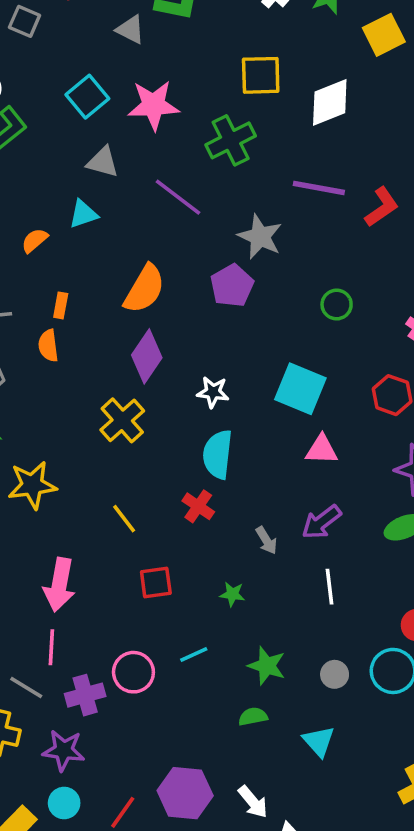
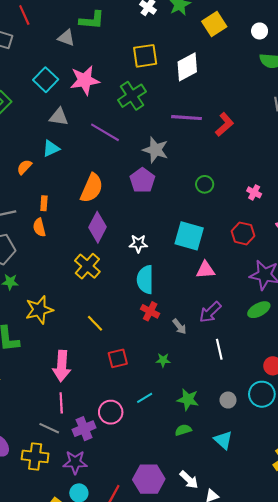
red cross: (198, 506) -> (150, 311), moved

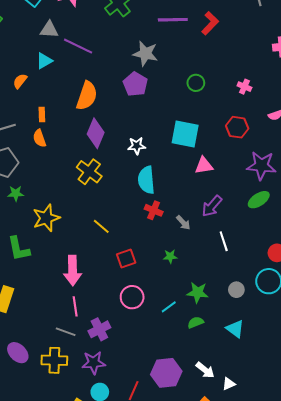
purple line: (105, 132) -> (78, 46), moved
cyan line: (145, 398) -> (169, 307), moved
pink circle: (111, 412) -> (132, 297), moved

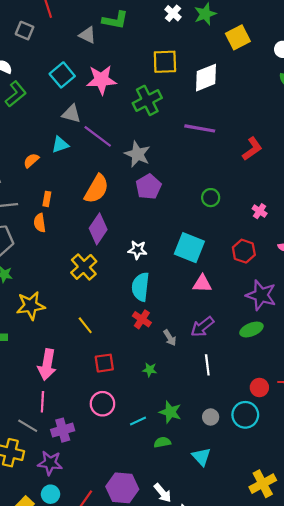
red L-shape: (210, 23) -> (252, 149), moved
gray star: (145, 54) -> (137, 154), moved

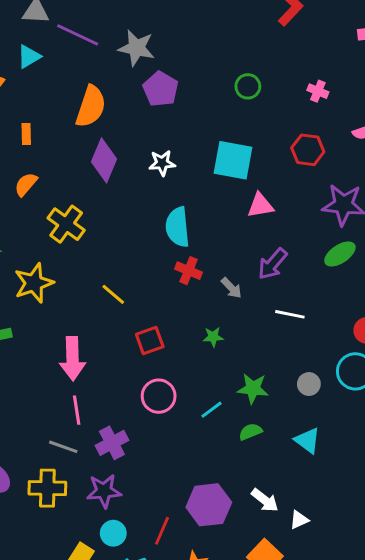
orange semicircle: (40, 223) -> (26, 184), moved, turned 60
white star: (138, 250) -> (162, 163), moved
yellow cross: (84, 267) -> (66, 224), moved
white line: (207, 365) -> (290, 314), turned -60

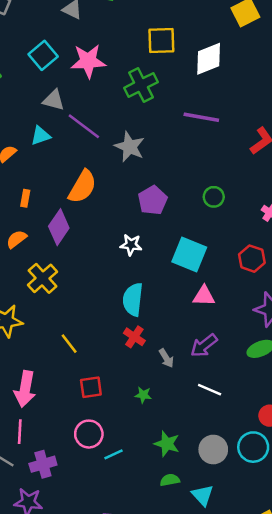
purple pentagon: (161, 89) -> (153, 200), moved
purple diamond: (104, 160) -> (59, 227), moved
gray circle: (309, 384) -> (213, 450), size x1.5
cyan line: (212, 410) -> (114, 454), moved
green semicircle: (250, 432) -> (170, 480), moved

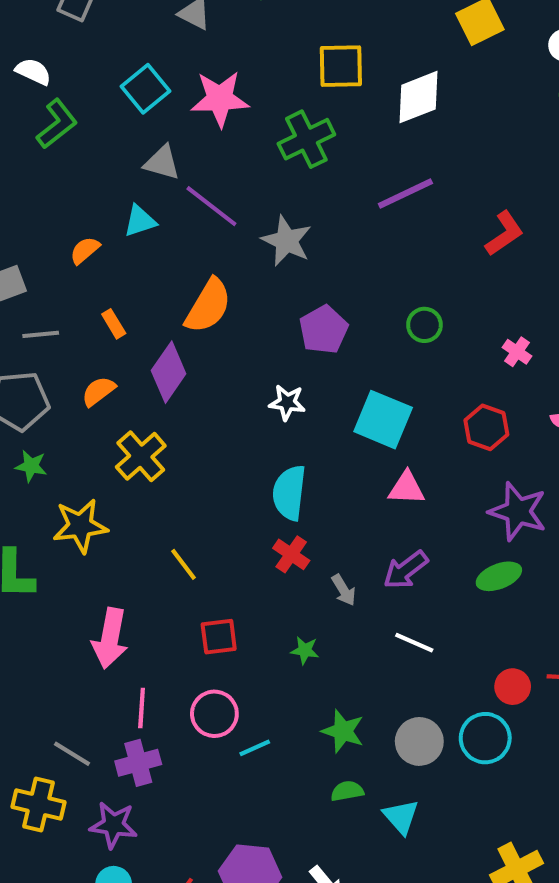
purple line: (201, 117) -> (405, 193), turned -36
orange rectangle: (25, 198) -> (114, 324), turned -42
pink line: (20, 432) -> (142, 708), moved

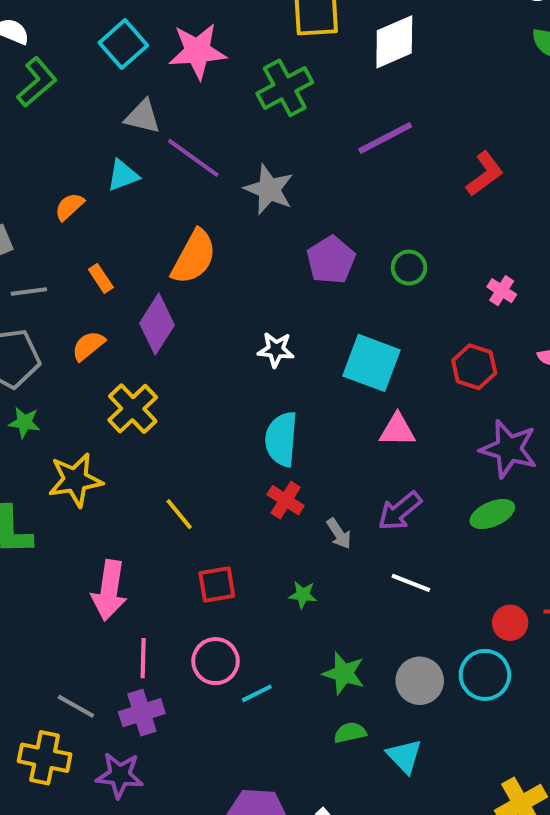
purple pentagon: (324, 330) -> (331, 260), moved

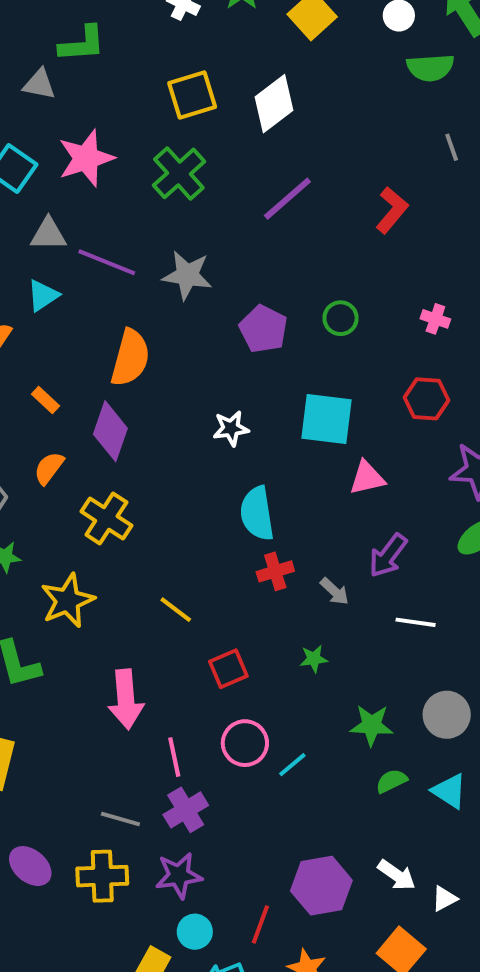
red cross: (286, 500) -> (275, 571), turned -36

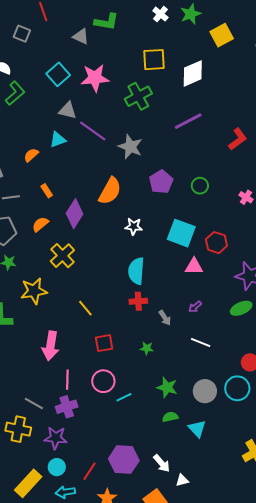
orange semicircle: (130, 358) -> (110, 191), moved
red hexagon: (426, 399) -> (216, 243), moved
purple arrow: (388, 556) -> (195, 307), size x0.6

